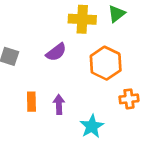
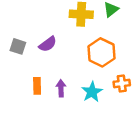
purple semicircle: (56, 52) -> (48, 44), moved
cyan star: (92, 126) -> (92, 92), moved

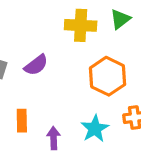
purple arrow: (61, 88) -> (54, 138), moved

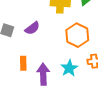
purple arrow: (54, 138) -> (43, 74), size x1.5

